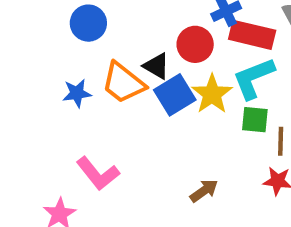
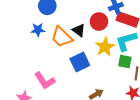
blue star: (77, 93) -> (38, 30), moved
blue square: (175, 95) -> (80, 62), moved

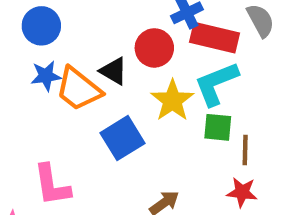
blue star: (38, 30) -> (46, 76), moved
pink L-shape: (45, 81) -> (52, 185), turned 30

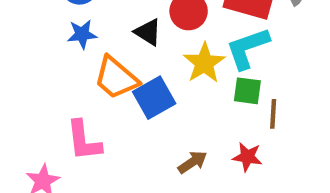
orange trapezoid: (78, 89) -> (116, 78), moved
red star: (242, 192) -> (247, 157), moved

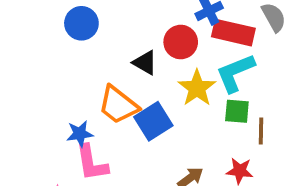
blue star: (82, 34) -> (80, 134), moved

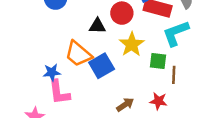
black triangle: (145, 63) -> (97, 26), turned -30
cyan L-shape: (235, 73) -> (176, 33), moved

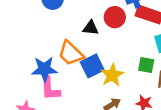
yellow star: (132, 44) -> (112, 75), moved
blue star: (52, 72) -> (44, 69), size x1.5

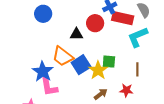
green square: (146, 65) -> (109, 62), moved
blue star: (44, 69) -> (43, 71), turned -30

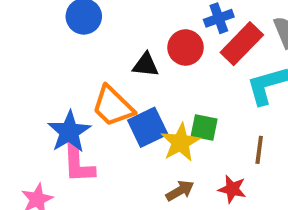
red rectangle: (123, 18) -> (242, 44), turned -65

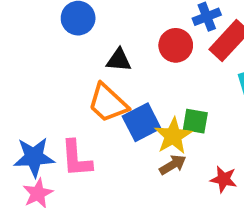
black triangle: (146, 65) -> (119, 60), moved
blue star: (69, 132) -> (34, 157), moved, turned 30
brown arrow: (180, 191) -> (173, 165), moved

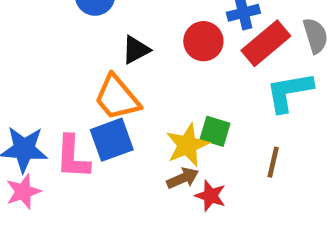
black triangle: (119, 60) -> (136, 50), turned -40
blue square: (142, 122) -> (112, 140), moved
red star: (224, 179) -> (210, 196), moved

